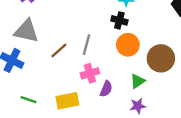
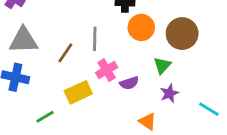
purple semicircle: (106, 89) -> (129, 83), turned 63
green line: (29, 100) -> (45, 117), turned -35
yellow rectangle: (67, 101) -> (78, 92), moved

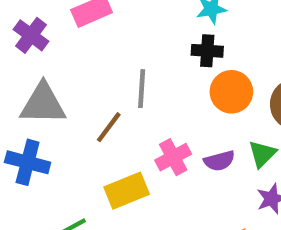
gray line: (95, 39) -> (142, 89), moved
purple semicircle: (129, 83) -> (219, 161), moved

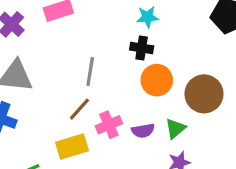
brown line: (109, 127) -> (79, 109), moved

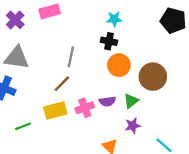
pink cross: (109, 125) -> (85, 108), moved

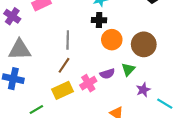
purple star: (133, 126) -> (143, 90), moved

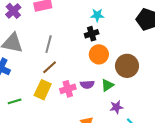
black cross: (99, 20) -> (92, 34), turned -32
gray line: (68, 40) -> (49, 44), moved
yellow rectangle: (63, 90) -> (43, 90), turned -54

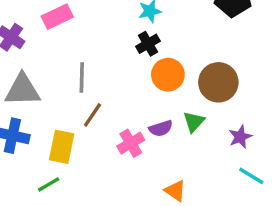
yellow rectangle: (43, 90) -> (62, 147), moved
purple star: (116, 107) -> (240, 137), moved

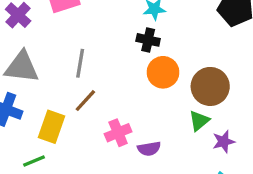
black cross: (148, 44) -> (148, 40), turned 35
green triangle: (194, 122) -> (199, 121), moved
purple semicircle: (161, 128) -> (149, 149), moved

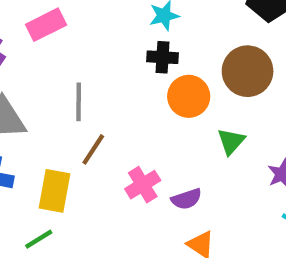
brown circle: (210, 86) -> (248, 71), moved
green triangle: (199, 121) -> (231, 141), moved

